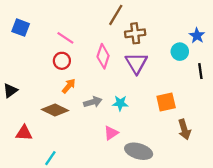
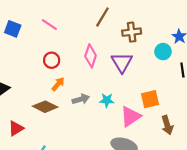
brown cross: (135, 33) -> (132, 32), moved
pink line: (65, 38) -> (49, 25), moved
red triangle: (24, 133) -> (16, 128), turned -35
pink triangle: (111, 133) -> (131, 116), moved, size x1.5

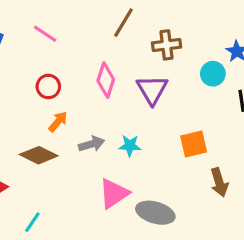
pink triangle: (131, 116) -> (114, 194), moved

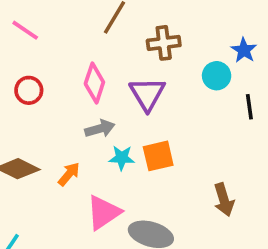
orange arrow: (58, 122) -> (69, 174), moved
gray arrow: (91, 144) -> (100, 129), moved
orange square: (194, 144) -> (158, 156), moved

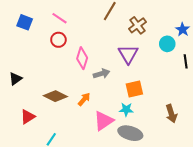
brown cross: (164, 43) -> (137, 25), turned -30
pink diamond: (94, 83) -> (82, 58), moved
red circle: (29, 90) -> (58, 40), moved
cyan star: (122, 158) -> (126, 110), moved

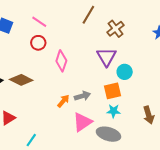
cyan circle: (167, 44) -> (125, 72), moved
gray arrow: (102, 74) -> (82, 96), moved
brown diamond: (55, 96) -> (21, 80), moved
cyan star: (126, 110) -> (114, 111), moved

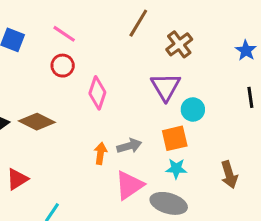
orange arrow: (63, 101) -> (100, 153), turned -32

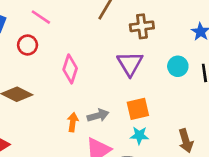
brown cross: (179, 44) -> (142, 26), turned 30
red circle: (63, 66) -> (28, 45), moved
cyan circle: (193, 110) -> (178, 66), moved

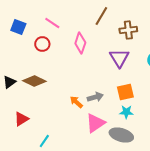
pink diamond: (70, 69) -> (80, 43), moved
orange arrow: (73, 122) -> (76, 102), turned -56

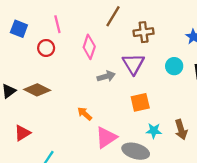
pink line: (52, 23) -> (57, 24), turned 42
gray arrow: (95, 97) -> (106, 76), moved
cyan star: (126, 112) -> (154, 131), moved

